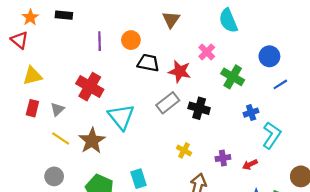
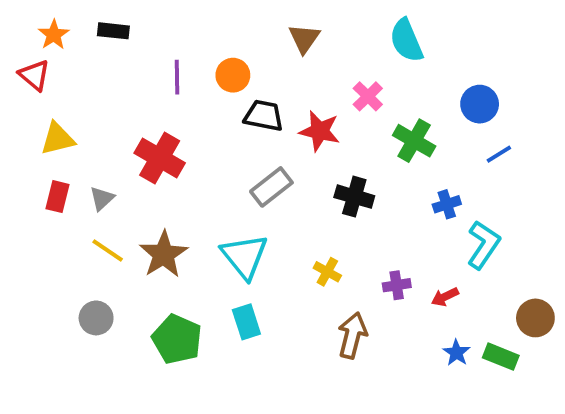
gray rectangle: (168, 103) -> (271, 187), moved
cyan triangle: (121, 117) -> (244, 256), moved

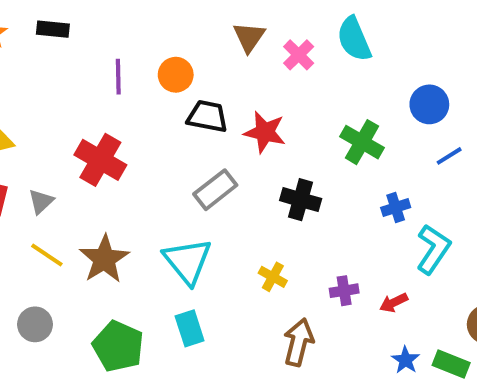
pink cross: (368, 96) -> (299, 55), moved

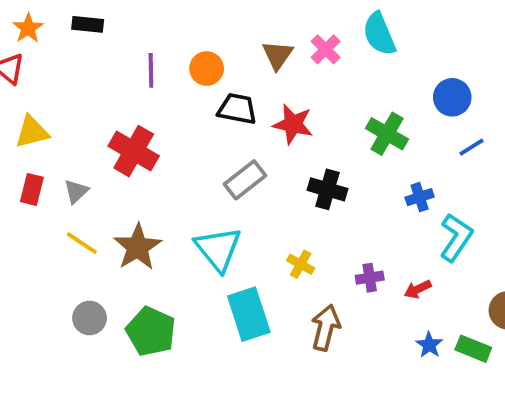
brown triangle: (249, 37) -> (278, 55), moved
gray circle: (35, 324) -> (90, 318), moved
cyan rectangle: (190, 328) -> (249, 314), moved, size x1.5

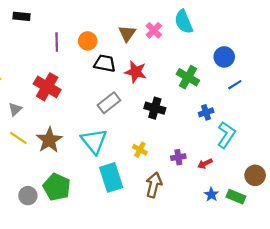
gray circle: (90, 318) -> (28, 196), moved

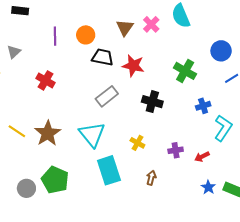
red cross: (47, 87) -> (45, 80), size x0.7
gray triangle: (15, 109) -> (14, 52), moved
brown arrow: (154, 185) -> (151, 178), size x0.6

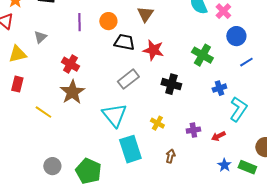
pink cross: (151, 24) -> (223, 11), moved
brown star: (48, 133) -> (72, 92), moved
green pentagon: (55, 180) -> (88, 171), moved

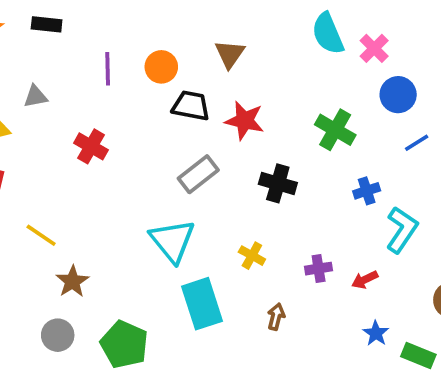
gray triangle: (40, 37) -> (35, 96), turned 32
brown star: (72, 92) -> (72, 281), moved, size x0.7
green rectangle: (247, 167) -> (418, 355), moved

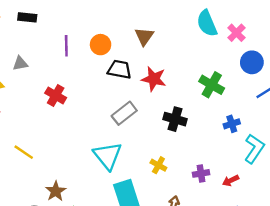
brown star: (72, 281) -> (56, 191), moved

